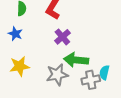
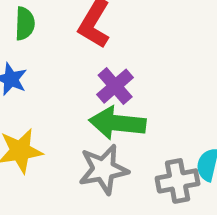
green arrow: (76, 60) -> (117, 123), moved

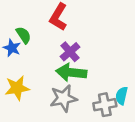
green semicircle: (25, 24) -> (24, 35), moved, turned -36

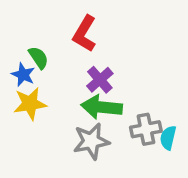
yellow star: (17, 88) -> (30, 104), moved
gray cross: (105, 105) -> (146, 129), moved

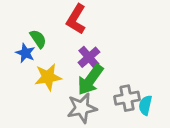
yellow star: (30, 104) -> (48, 77), moved
green arrow: (102, 107) -> (90, 80), turned -60

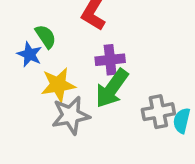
purple cross: (89, 57) -> (110, 60), turned 35
gray star: (82, 108) -> (71, 115), moved

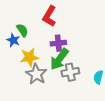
gray cross: (158, 112) -> (70, 72), moved
gray star: (71, 115) -> (36, 74), turned -30

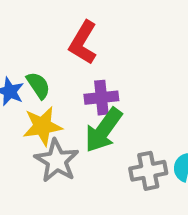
green semicircle: (22, 30) -> (38, 85), moved
gray cross: (70, 72) -> (148, 171), moved

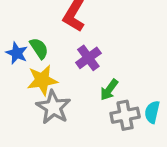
purple cross: (101, 98) -> (88, 58), turned -30
green arrow: (103, 130) -> (109, 90), moved, size x0.6

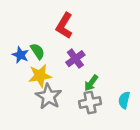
gray cross: (125, 115) -> (90, 103), moved

